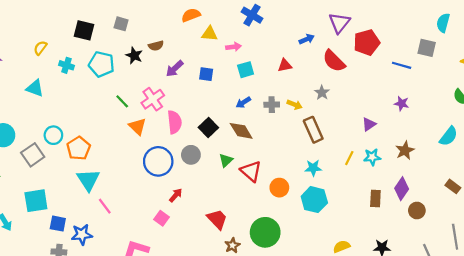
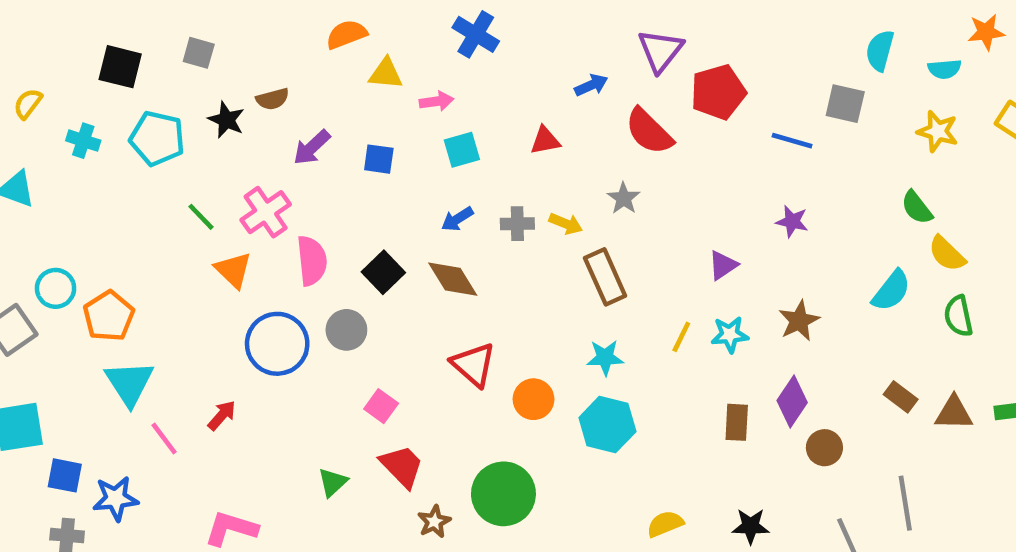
green triangle: (226, 160) -> (333, 482), moved
red arrow: (176, 195) -> (222, 415), moved
pink square: (161, 218) -> (381, 406), moved

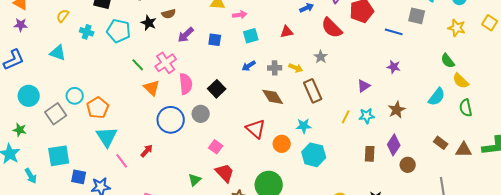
brown diamond: (453, 279) -> (273, 97), moved
cyan star: (605, 358) -> (304, 126), moved

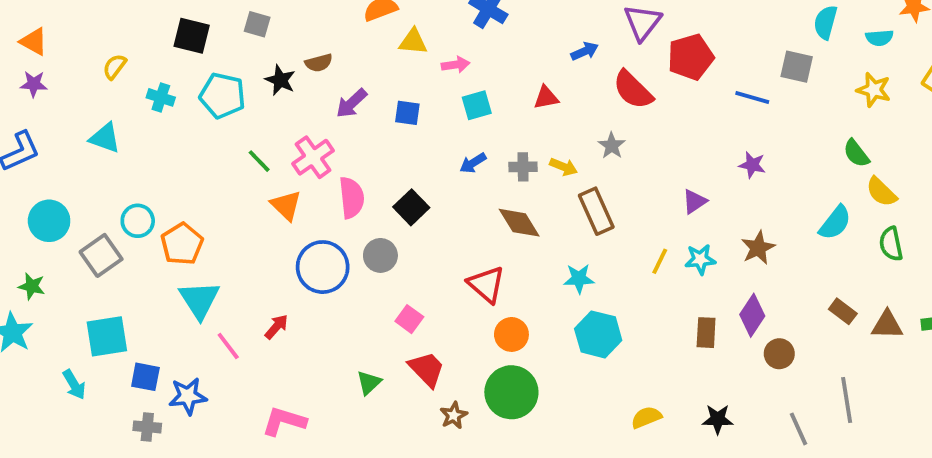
orange circle: (282, 144) -> (511, 334), moved
cyan arrow: (31, 176) -> (74, 385), moved

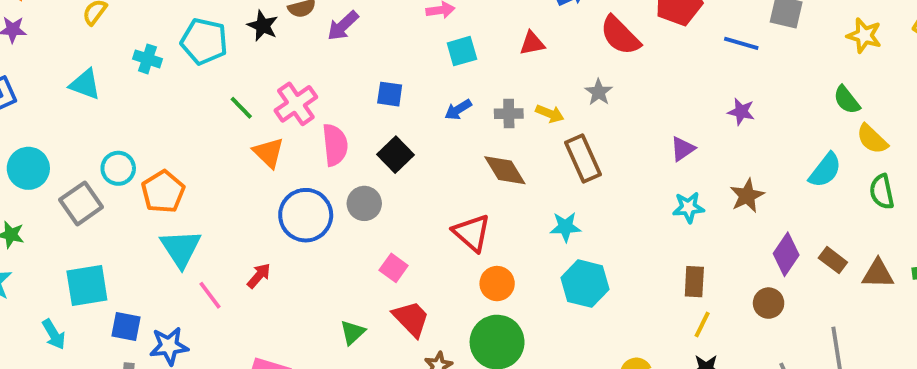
cyan cross: (161, 97) -> (147, 59), moved
purple arrow: (352, 103) -> (343, 26), moved
blue square: (407, 113) -> (390, 94), moved
yellow line: (660, 261) -> (702, 325), moved
purple diamond: (752, 315) -> (786, 254), moved

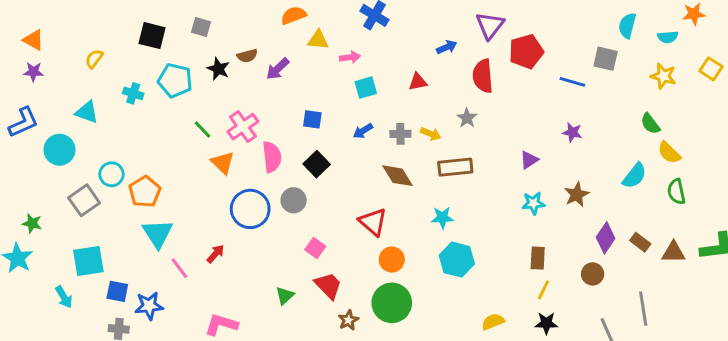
red semicircle: (620, 35) -> (483, 76), turned 40
brown rectangle: (583, 159) -> (455, 167), turned -72
cyan circle: (28, 168) -> (59, 150), moved

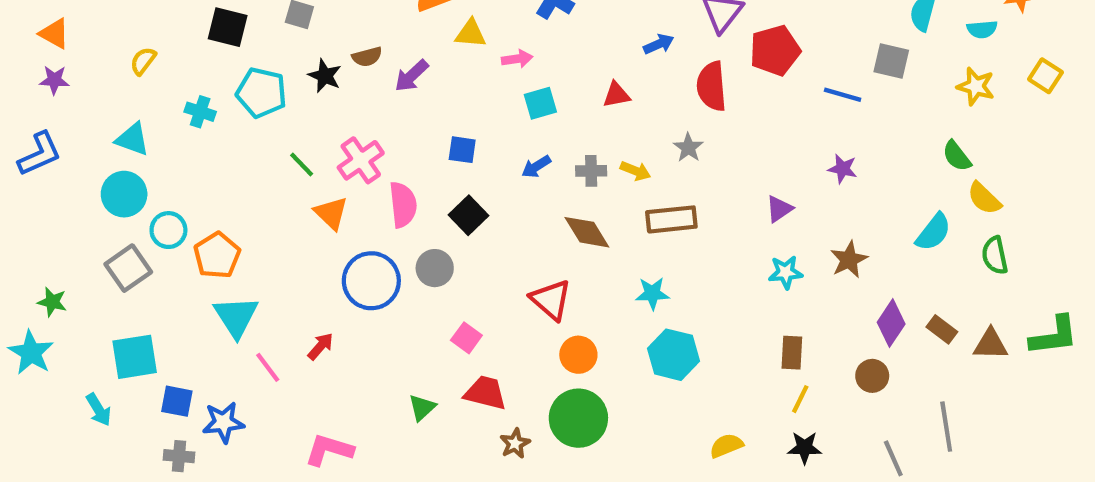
cyan circle: (59, 150) -> (124, 194), moved
red trapezoid: (328, 286) -> (485, 393), turned -32

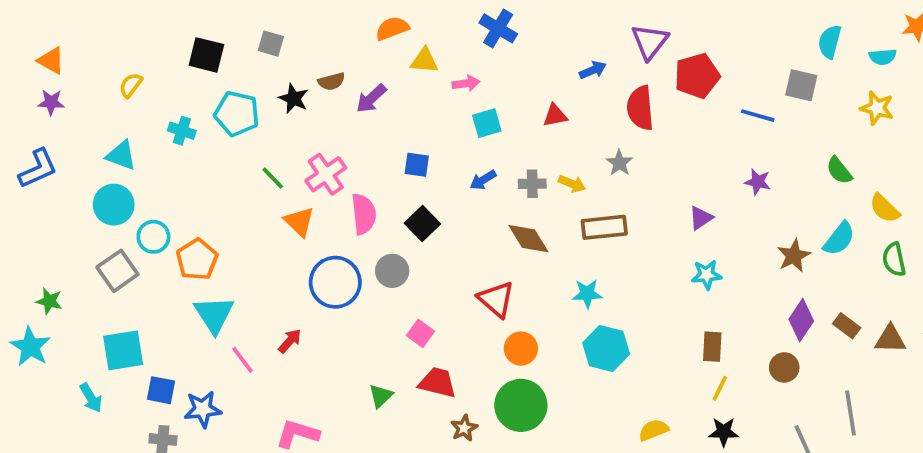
green semicircle: (957, 156) -> (839, 170), moved
brown star: (849, 260) -> (794, 256), moved

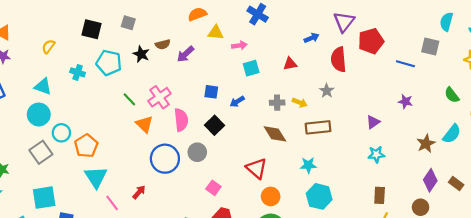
blue arrow: (483, 180) -> (237, 102), moved

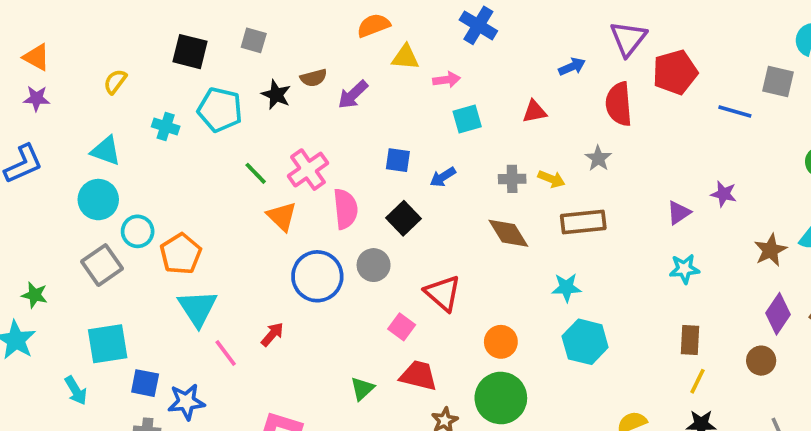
purple star: (405, 102) -> (724, 194), moved
red triangle: (257, 168) -> (443, 293), moved

